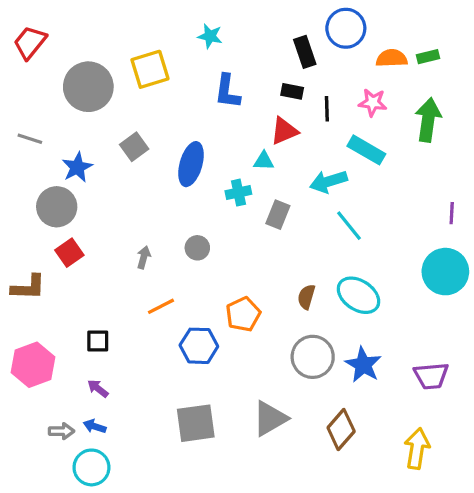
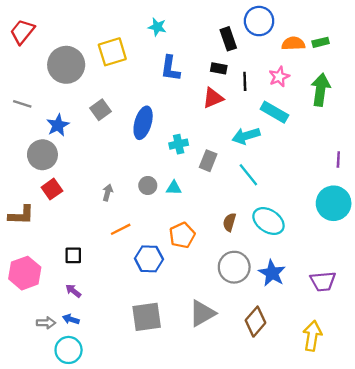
pink star: (373, 102) -> (279, 77), turned -30
cyan triangle: (264, 161) -> (174, 188), moved
cyan line: (349, 226) -> (248, 175), moved

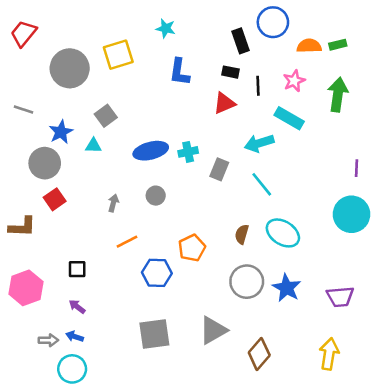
blue ellipse: (143, 123) -> (151, 151), moved, turned 60
cyan triangle: (174, 188) -> (93, 146), moved
brown diamond: (255, 322) -> (259, 354), moved

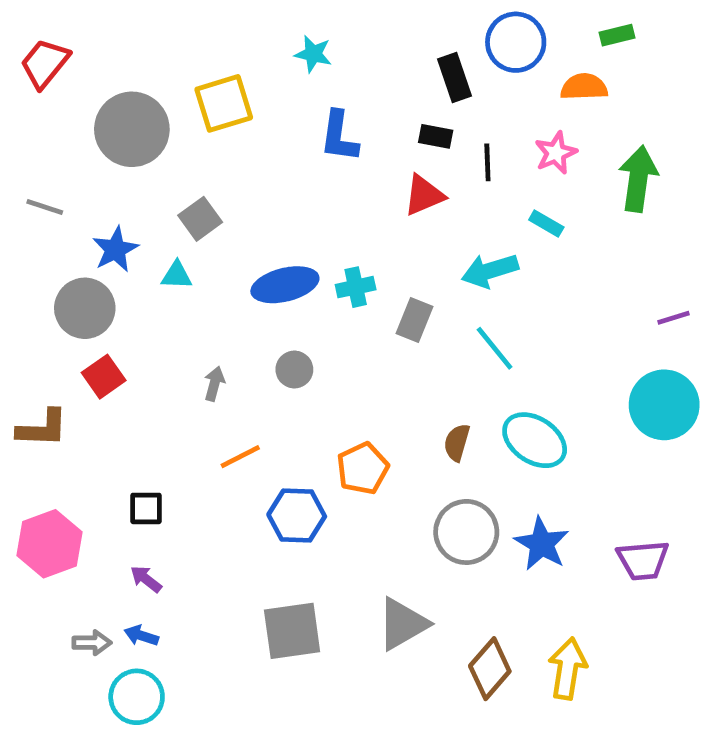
green rectangle: (338, 45) -> (617, 35), moved
cyan rectangle: (289, 118) -> (546, 223), size x0.6
purple line: (356, 168) -> (674, 318), turned 70
yellow arrow: (329, 354) -> (568, 669), moved

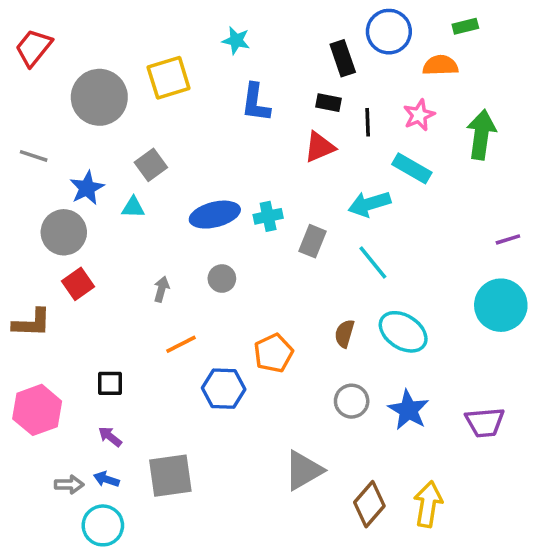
cyan rectangle: (546, 223) -> (412, 168), size x1.5
gray circle: (466, 532) -> (352, 401), size x0.7
gray square: (292, 631) -> (170, 476), moved

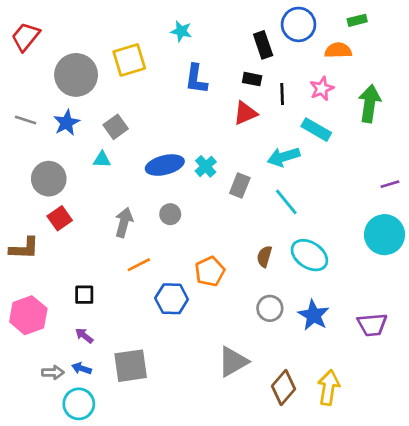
blue star: (87, 188) -> (66, 123), moved
cyan cross: (268, 216) -> (206, 166), turned -30
gray arrow: (161, 289) -> (124, 222), size x1.5

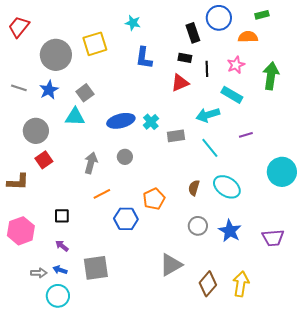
cyan triangle: (102, 160) -> (75, 117), size x1.5
purple line: (390, 184) -> (246, 135), moved
gray rectangle: (240, 185) -> (176, 136), turned 60

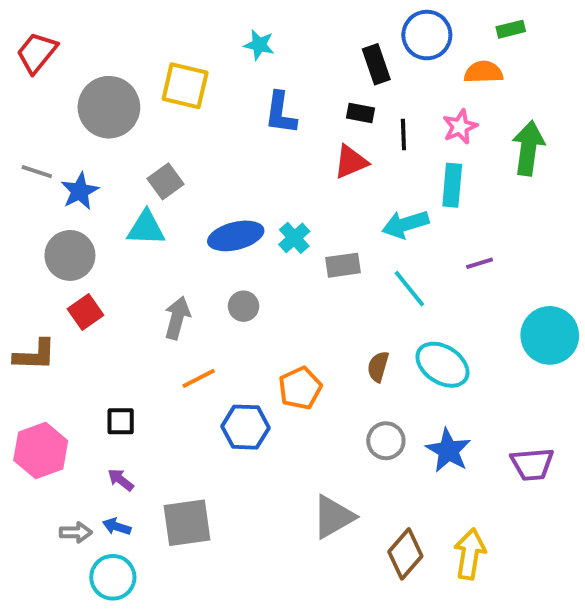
yellow square: (95, 44) -> (185, 86), turned 30
blue star: (49, 90) -> (80, 191), moved
cyan rectangle: (232, 95) -> (452, 185), turned 65

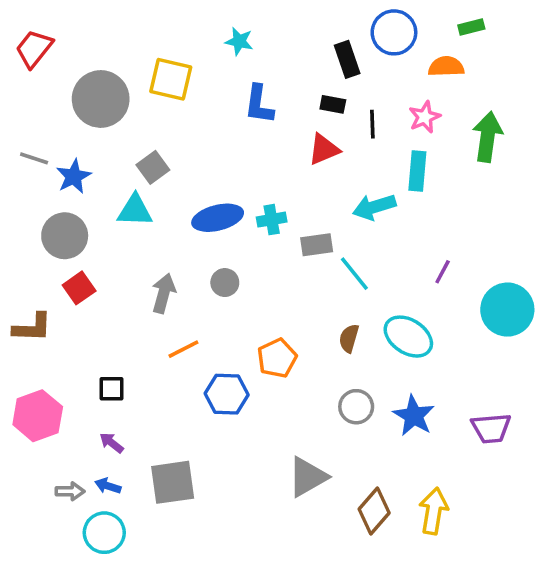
cyan cross: (294, 238) -> (272, 220), turned 32
purple line: (480, 263) -> (443, 272), moved, turned -45
cyan line: (409, 289) -> (354, 274), moved

